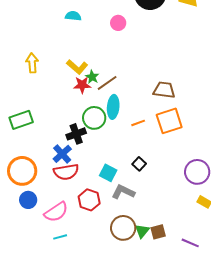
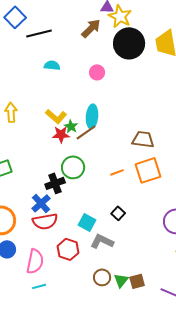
cyan ellipse: (113, 107) -> (92, 116), moved
pink semicircle: (56, 212) -> (35, 261), turned -45
brown circle: (123, 228) -> (102, 277), size x0.7

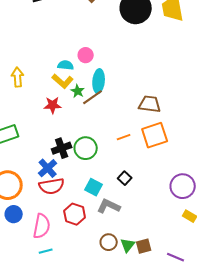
cyan semicircle: (52, 65) -> (66, 65), moved
pink circle: (97, 72) -> (86, 55), moved
red star: (61, 134) -> (53, 105), moved
green circle: (73, 167) -> (86, 148), moved

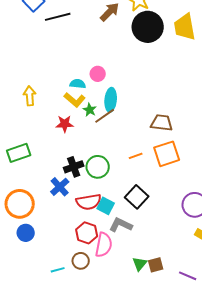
black square: (125, 178) -> (137, 197), size x1.6
red semicircle: (52, 186) -> (89, 202), moved
pink semicircle: (42, 226) -> (104, 245), moved
brown circle: (109, 242) -> (81, 261), moved

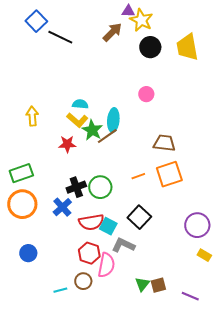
black line: (58, 17) -> (60, 37), turned 40
black circle: (148, 27) -> (150, 47), size x0.7
pink circle: (98, 74) -> (146, 94), moved
green star: (90, 110) -> (92, 130), size x1.5
orange circle: (20, 204) -> (22, 204), moved

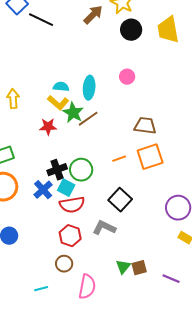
cyan ellipse: (113, 120) -> (89, 88), moved
cyan square: (108, 226) -> (66, 188), moved
pink semicircle: (106, 265) -> (87, 287), moved
cyan line: (60, 290) -> (41, 289), moved

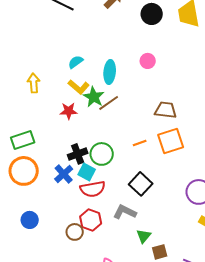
cyan semicircle: (61, 87) -> (76, 62), moved, turned -42
brown circle: (64, 264) -> (75, 232), moved
green triangle: (123, 267) -> (144, 236), moved

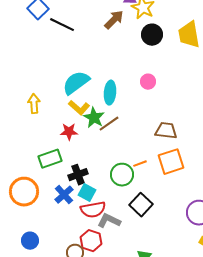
cyan semicircle: (76, 62) -> (76, 83), size x1.8
green rectangle: (23, 140) -> (50, 159), moved
green circle: (102, 154) -> (122, 175), moved
gray L-shape: (125, 212) -> (109, 221), moved

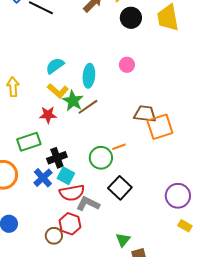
cyan semicircle: (76, 83) -> (55, 66), size x0.7
orange square: (171, 162) -> (160, 127), moved

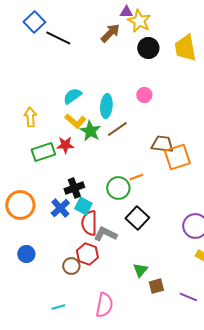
brown line: (88, 107) -> (117, 129), moved
green rectangle: (29, 142) -> (43, 152), moved
red semicircle: (72, 193) -> (89, 223), turned 100

